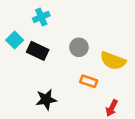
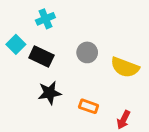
orange rectangle: (89, 81) -> (89, 106), moved
black star: (46, 100) -> (49, 93), moved

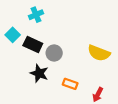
gray circle: (87, 52) -> (54, 53), moved
black star: (49, 93) -> (39, 73), turned 30

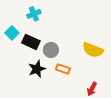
black star: (39, 73) -> (37, 69), turned 30
orange rectangle: (70, 84) -> (63, 69), moved

